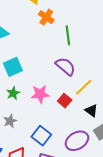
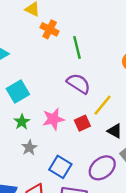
red square: (65, 101) -> (82, 123), turned 32
gray star: (10, 121) -> (29, 148), moved

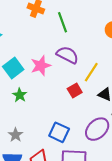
pink star: (53, 119) -> (41, 66), moved
gray star: (29, 148) -> (16, 135), moved

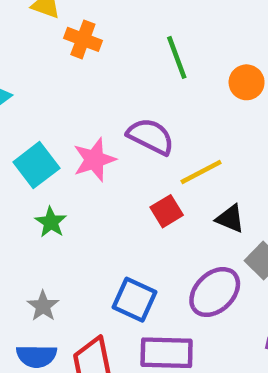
green line: (63, 22) -> (177, 57), moved
yellow line: (91, 72) -> (201, 172), turned 30

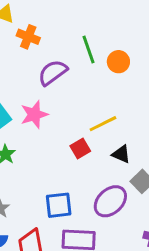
orange circle: (247, 82) -> (118, 62), moved
purple semicircle: (151, 136) -> (53, 73), moved, turned -64
blue square: (135, 300) -> (59, 205), turned -32

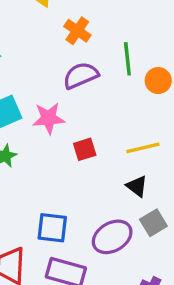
orange cross: (28, 37) -> (77, 31), moved
yellow line: (103, 124) -> (143, 148), moved
red square: (80, 149) -> (85, 149), moved

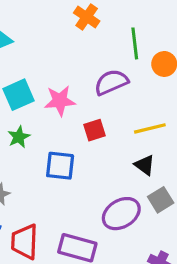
purple semicircle: (81, 75) -> (111, 82), moved
blue square: (52, 228) -> (60, 166), moved

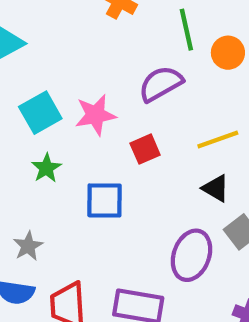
purple ellipse: (121, 214) -> (191, 255), turned -33

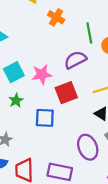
red square: (145, 149) -> (66, 93), size x1.5
purple ellipse: (191, 255) -> (88, 147), turned -45

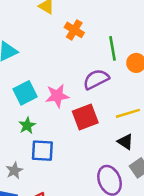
blue square: (45, 118) -> (42, 151), moved

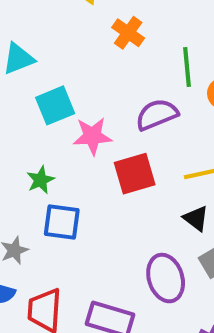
cyan square: (25, 93) -> (55, 105), moved

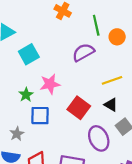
pink star: (92, 136) -> (50, 84), moved
red square: (135, 174) -> (79, 108), moved, turned -30

